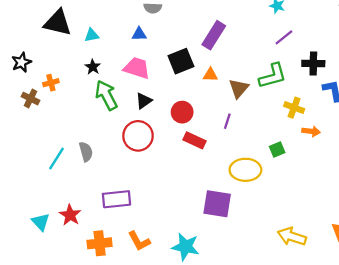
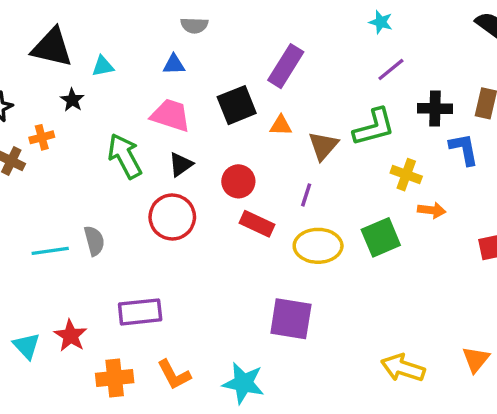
black star: (93, 67) -> (72, 100), moved
green square: (277, 149) -> (381, 237), size x1.6
cyan line: (57, 158) -> (50, 251), turned 50
yellow ellipse: (245, 170) -> (318, 246), moved

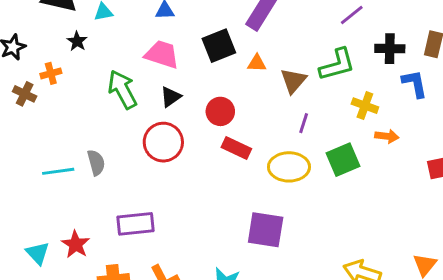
purple line: (306, 195) -> (304, 123), moved

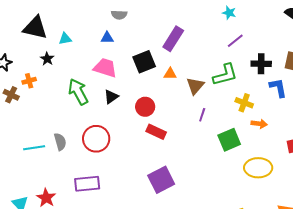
red circle: (163, 142) -> (96, 139), moved
yellow ellipse: (289, 167) -> (258, 168), moved
purple square: (266, 230) -> (161, 180), moved, turned -36

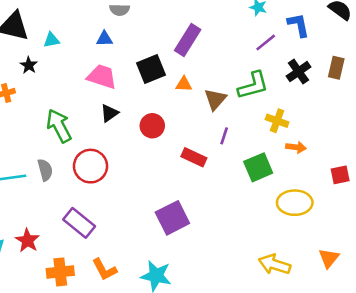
black cross: (261, 64) -> (298, 72), turned -36
blue L-shape: (278, 88) -> (298, 25), moved
green arrow: (78, 92) -> (59, 126), moved
red rectangle: (156, 132) -> (194, 157), moved
purple rectangle: (87, 184) -> (79, 223), turned 45

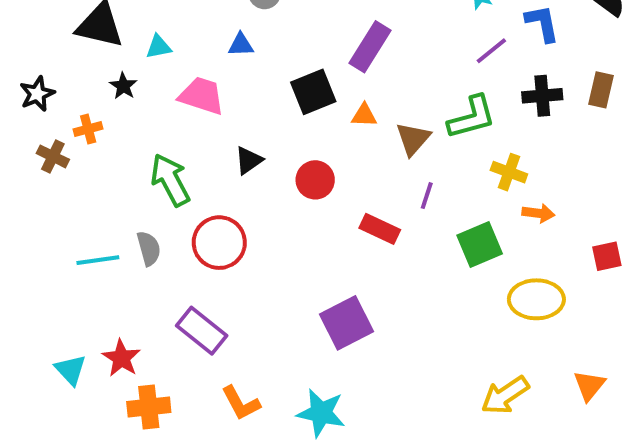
black cross: (298, 72) -> (542, 96), turned 30
pink trapezoid: (102, 77) -> (202, 96), moved
yellow arrow: (275, 264) -> (505, 395), turned -52
orange cross: (60, 272) -> (149, 407), moved

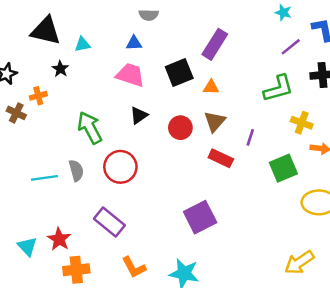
pink trapezoid: (202, 96) -> (130, 75), moved
brown triangle: (413, 139) -> (215, 122), moved

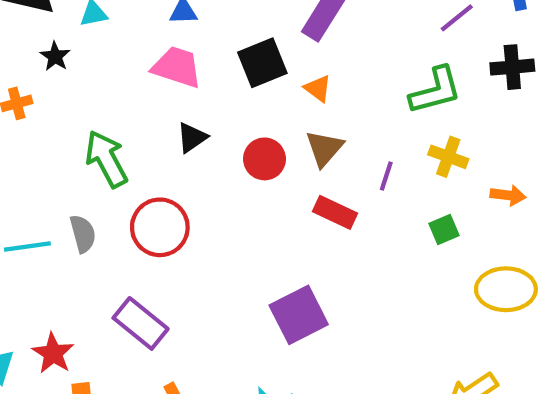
orange triangle: (211, 87) -> (318, 88), turned 35
yellow cross: (302, 123) -> (448, 157), moved
green square: (283, 168) -> (444, 229), size x0.6

